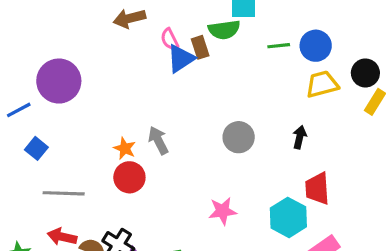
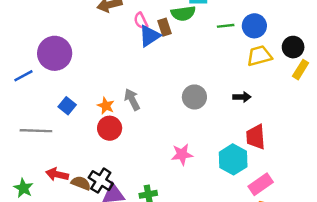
black arrow: (300, 137) -> (242, 97), turned 77
blue square: (36, 148) -> (67, 106), moved
gray line: (64, 193) -> (36, 131), moved

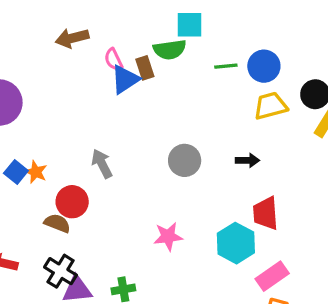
orange star: (106, 106) -> (36, 172), moved
brown semicircle: (81, 183) -> (57, 223), moved

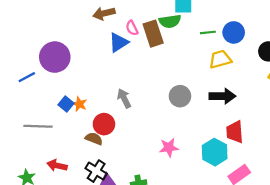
brown rectangle: (145, 68) -> (153, 34), size x1.6
blue triangle: (125, 79) -> (118, 43), moved
yellow trapezoid: (271, 106) -> (220, 59), moved
black arrow: (247, 160) -> (222, 96), size x1.6

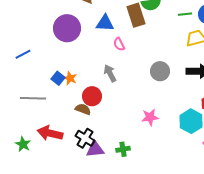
pink semicircle: (132, 28) -> (119, 44), moved
blue triangle: (118, 43) -> (105, 23), turned 36
purple circle: (55, 57) -> (67, 28), moved
red arrow: (57, 165) -> (50, 133), size x1.4

